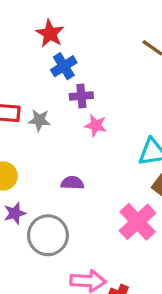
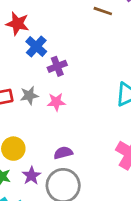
pink star: (96, 125) -> (56, 102), moved
purple semicircle: (72, 183) -> (63, 153), moved

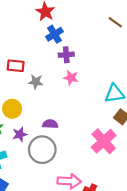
gray star: (29, 95) -> (36, 82), moved
pink star: (56, 102) -> (71, 78), moved

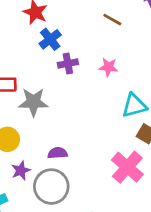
brown line: (115, 22) -> (112, 20), moved
pink star: (71, 78) -> (108, 67), moved
gray star: (36, 82) -> (33, 102), size x1.5

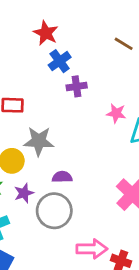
pink star: (108, 67) -> (116, 113), moved
gray star: (33, 102) -> (39, 141), moved

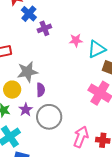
purple semicircle: (62, 177) -> (41, 90), moved, turned 104
pink arrow: (92, 249) -> (81, 137), turned -55

